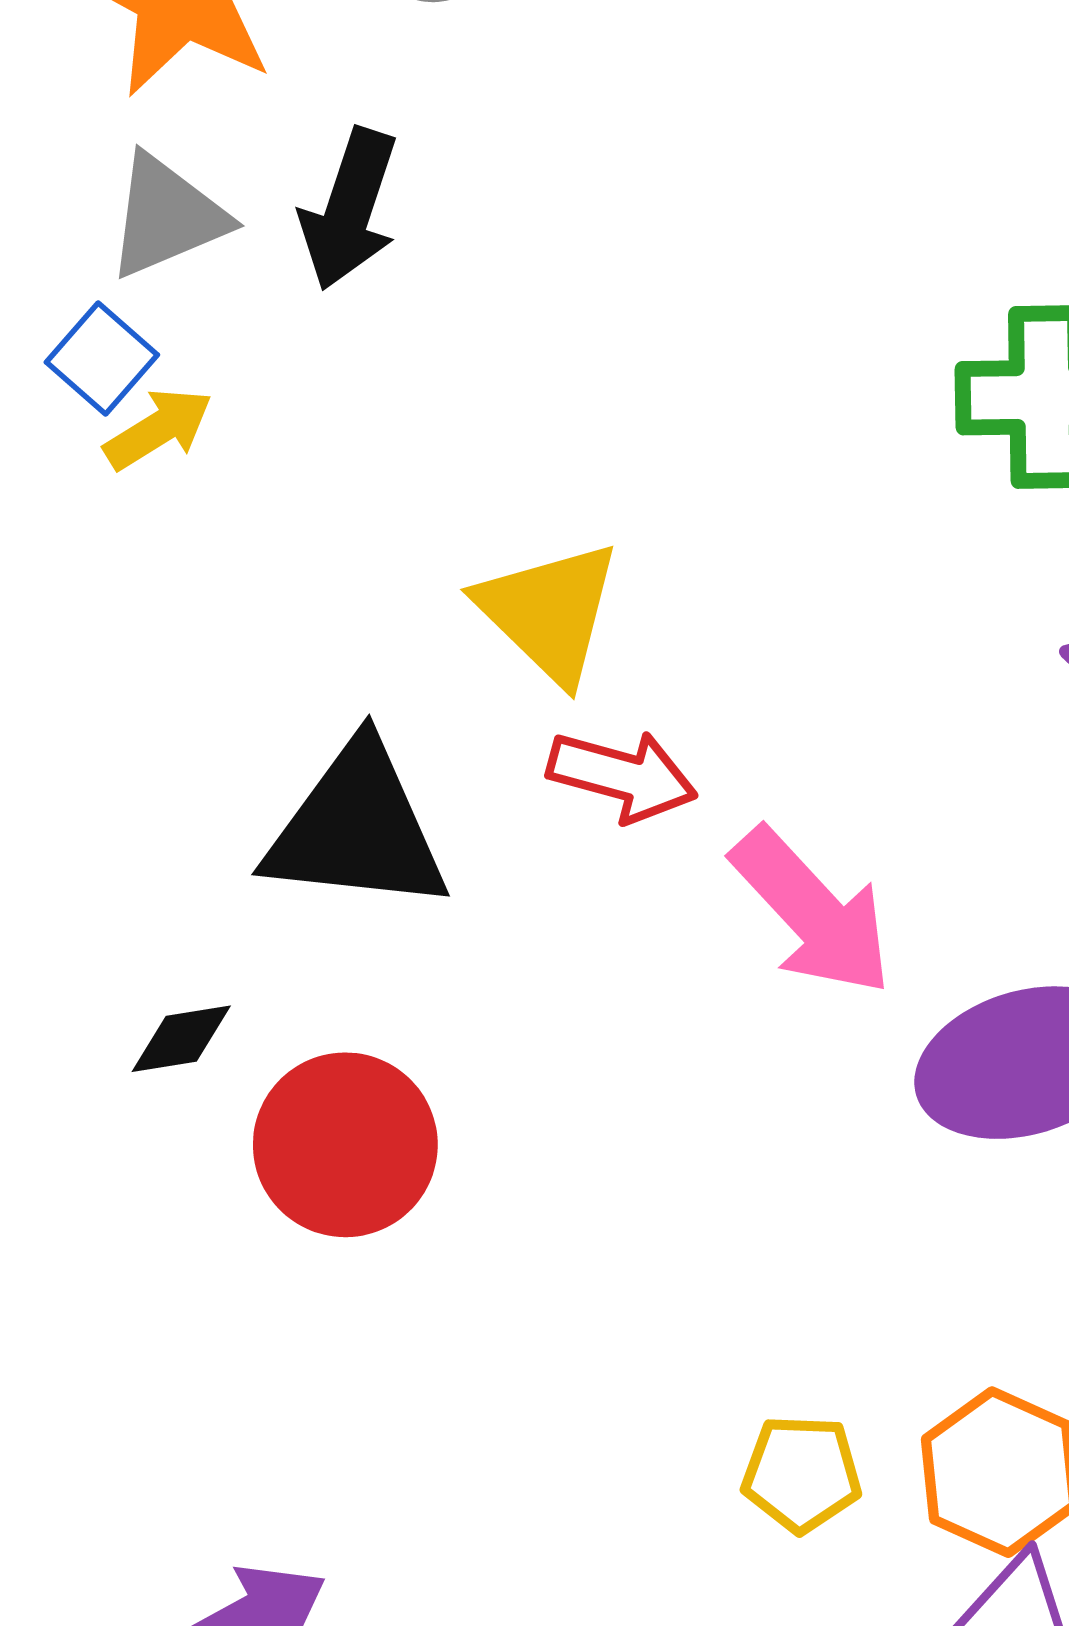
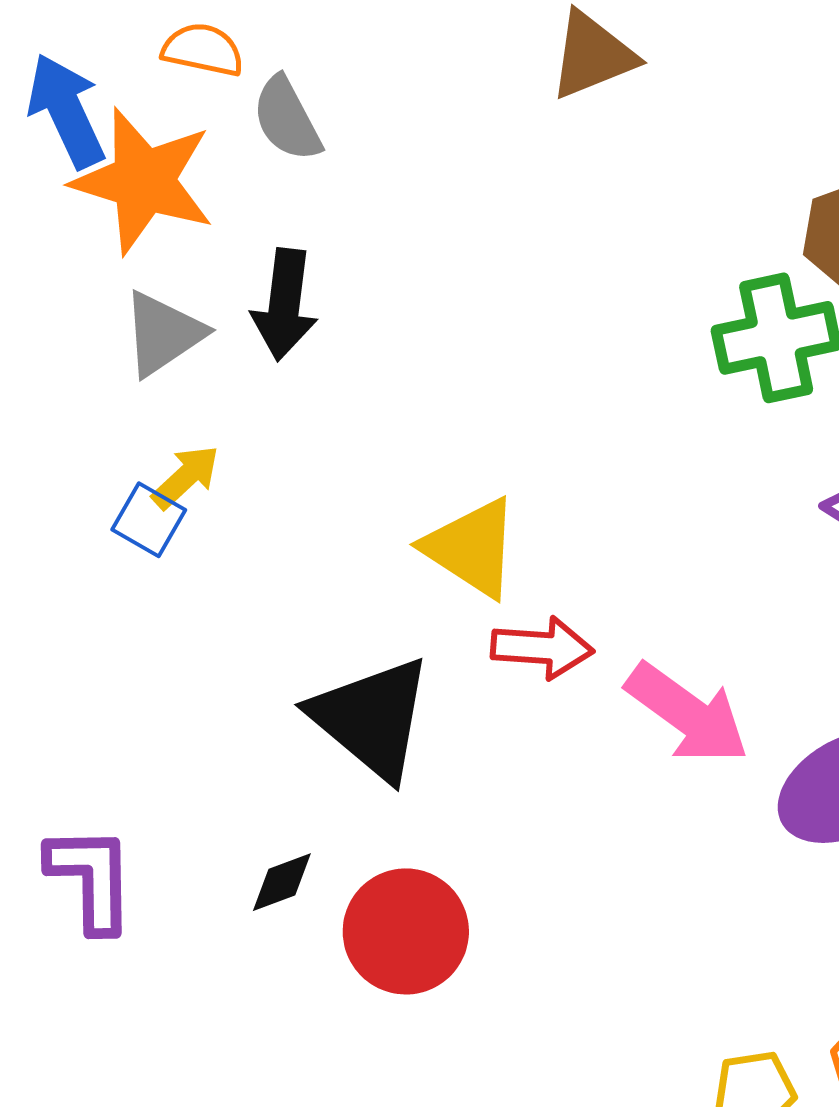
blue square: (102, 358) -> (149, 520), moved
black triangle: (357, 828) -> (372, 718), turned 45

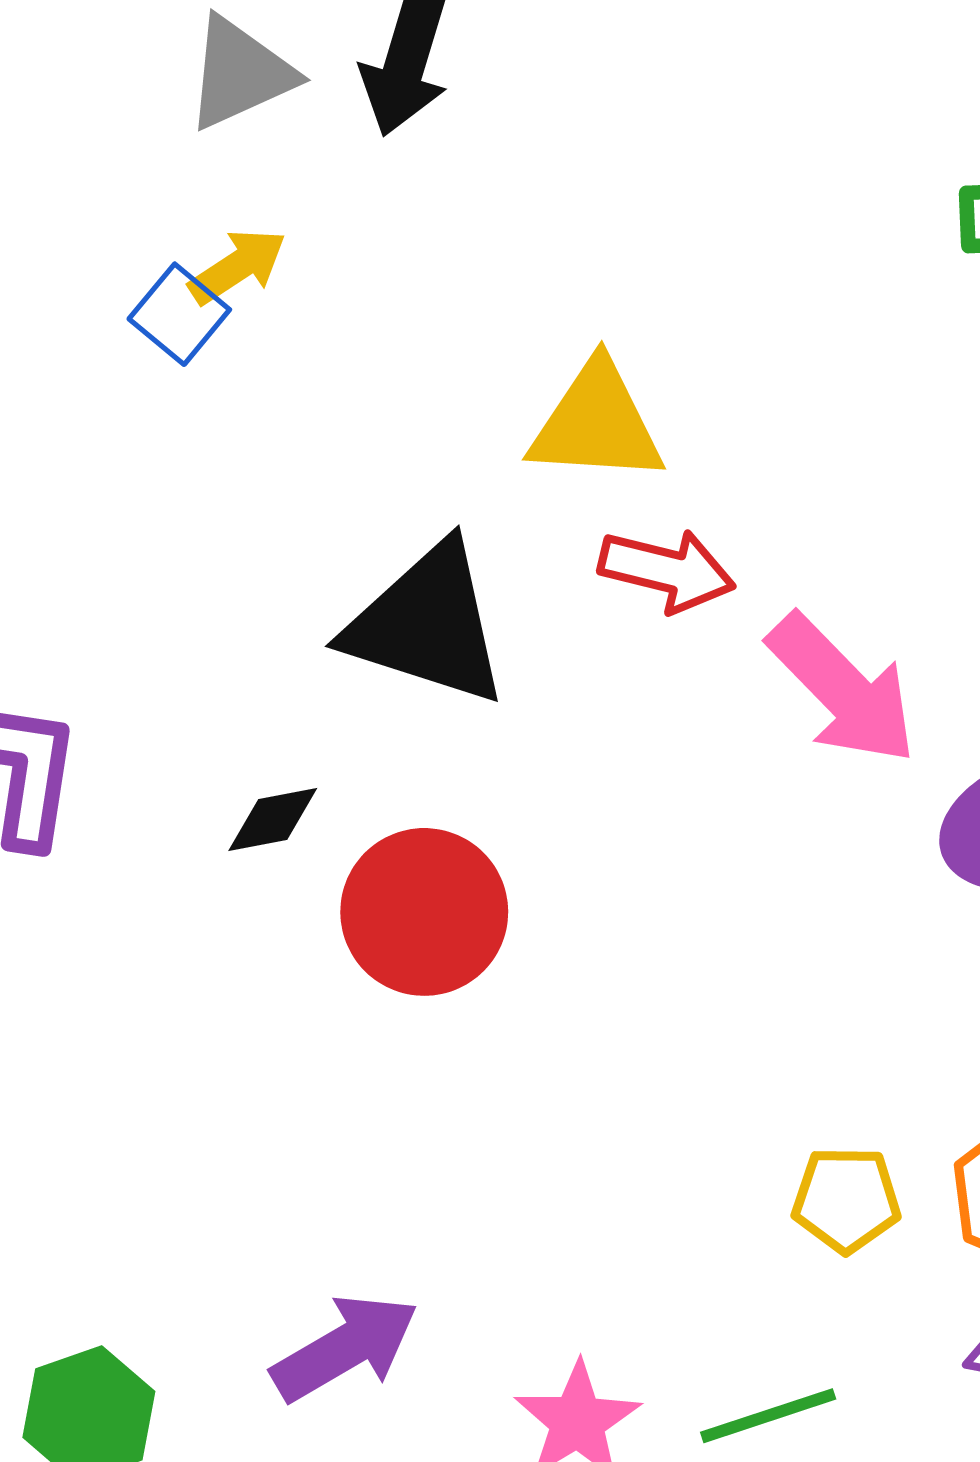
yellow triangle: (472, 548) -> (597, 423), turned -39
black triangle: (372, 718) -> (427, 624), turned -32

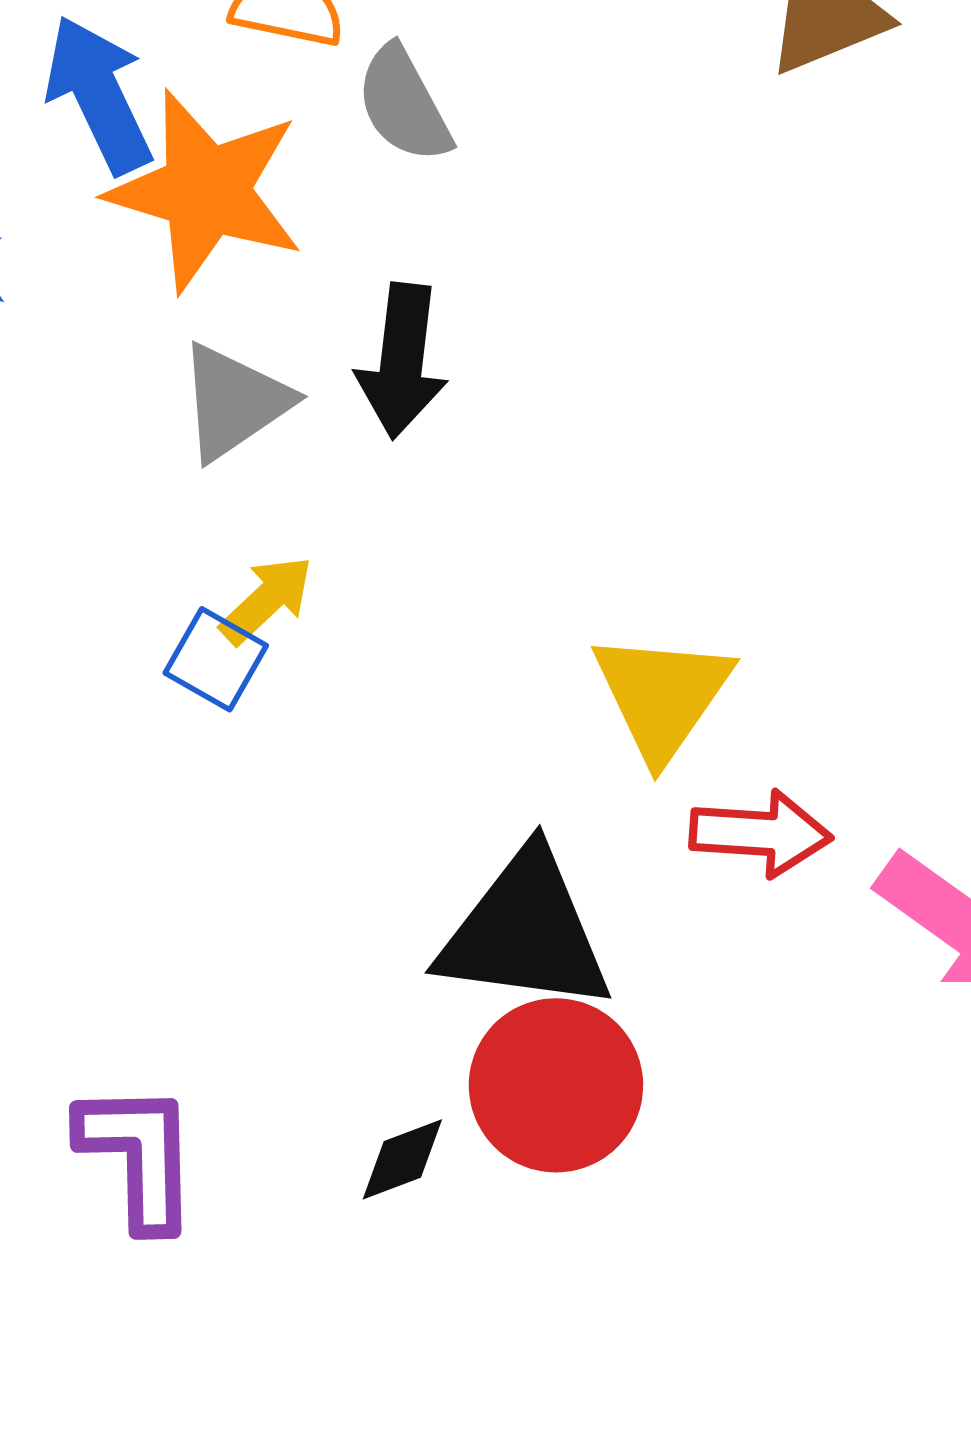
yellow triangle: (597, 423) -> (662, 695), turned -49
red circle: (424, 912) -> (556, 1085), moved

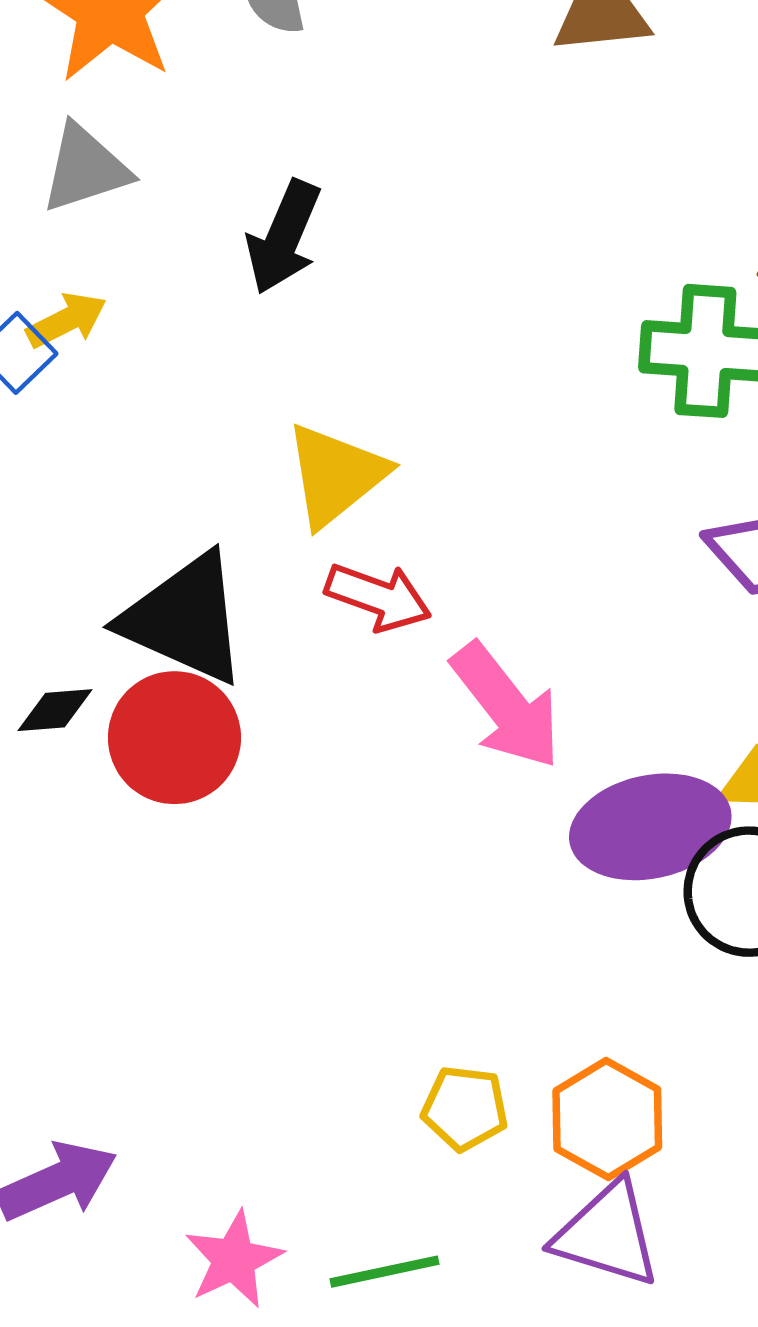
black arrow: (402, 361) -> (284, 237), moved
black diamond: (402, 1159) -> (55, 710), moved

